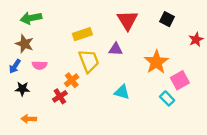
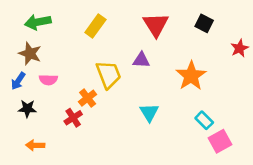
yellow rectangle: (82, 34) -> (95, 26), moved, turned -36
pink square: (180, 80) -> (220, 141), moved
cyan triangle: (122, 92) -> (149, 112), turned 42

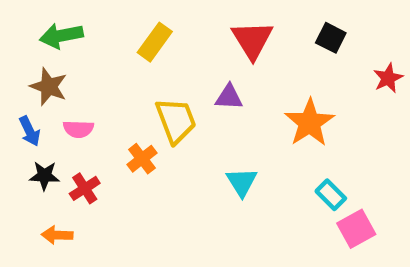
blue arrow: (18, 81) -> (30, 131), turned -60
red cross: (73, 118) -> (85, 188), moved

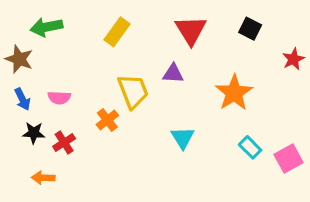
brown star: (49, 87) -> (19, 59), moved
pink square: (356, 229) -> (289, 159), moved

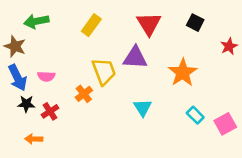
purple triangle: (173, 74) -> (135, 58), size x1.5
blue arrow: (22, 99) -> (18, 78), size x1.5

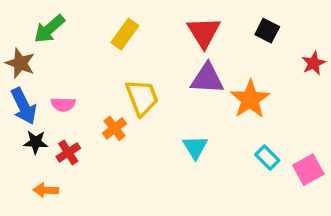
green arrow: (36, 21) -> (49, 29), turned -30
purple triangle: (135, 58) -> (207, 79), moved

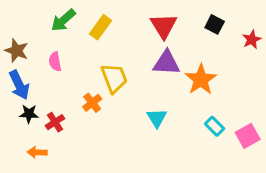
green arrow: (49, 29) -> (63, 20), moved
red star: (314, 63) -> (252, 40), moved
pink semicircle: (63, 104) -> (55, 62), moved, turned 78

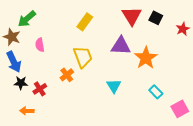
green arrow: (63, 20) -> (27, 19), moved
red triangle: (164, 26) -> (132, 16), moved
yellow rectangle: (100, 27) -> (85, 22), moved
pink square: (248, 136) -> (180, 109), moved

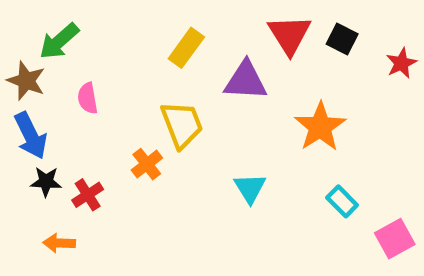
purple triangle: (121, 46) -> (246, 81), moved

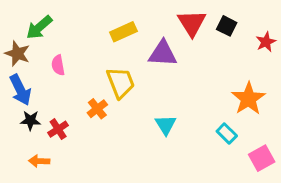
yellow rectangle: (186, 48) -> (123, 32), turned 30
orange star: (320, 127) -> (248, 99), moved

